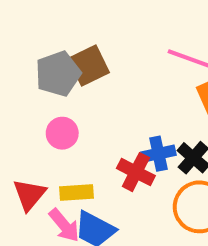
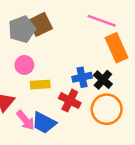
red cross: (136, 172) -> (70, 101), moved
yellow rectangle: (77, 193) -> (40, 85), moved

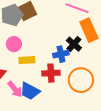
black cross: (103, 80) -> (74, 44), moved
red cross: (70, 101) -> (51, 73), turned -30

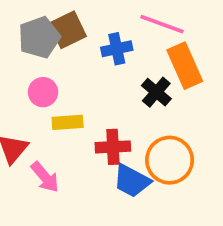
blue cross: (61, 54) -> (117, 49), moved
blue trapezoid: (30, 91) -> (132, 181), moved

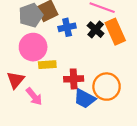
blue cross: (117, 49) -> (67, 27), moved
pink circle: (43, 92) -> (33, 47), size x1.6
black cross: (156, 92) -> (96, 30), moved

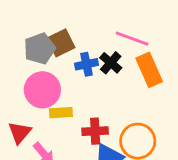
black cross: (96, 30) -> (111, 63), moved

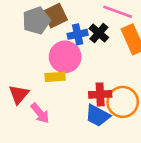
pink circle: (42, 90) -> (65, 57), moved
red cross: (95, 131) -> (100, 94), moved

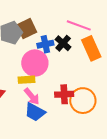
pink arrow: (40, 113) -> (32, 96), moved
blue trapezoid: (98, 116) -> (35, 112), moved

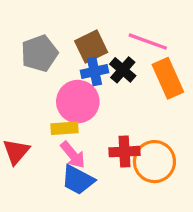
brown square: (27, 29) -> (91, 47), moved

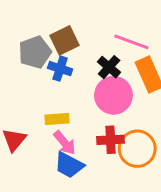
brown square: (91, 47) -> (65, 40), moved
blue cross: (94, 72) -> (60, 69), moved, turned 30
pink circle: (78, 102) -> (113, 95), moved

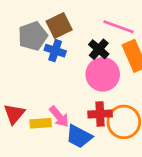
yellow rectangle: (57, 119) -> (41, 123), moved
blue trapezoid: (69, 165) -> (79, 136), moved

